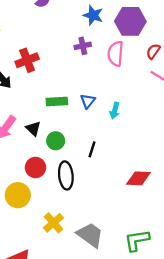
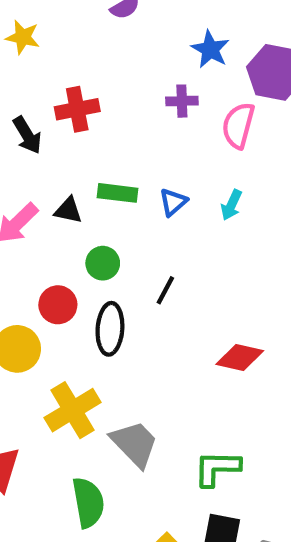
cyan arrow: (115, 111) -> (231, 205), moved
black triangle: (33, 129) -> (68, 210), moved, turned -42
yellow cross: (53, 223) -> (73, 410), size x1.4

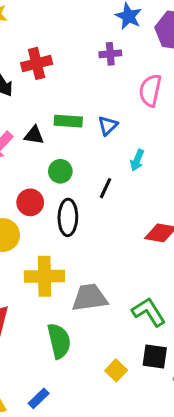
pink semicircle: (238, 125) -> (150, 90), moved
cyan arrow: (231, 205) -> (137, 160), moved
yellow cross: (73, 410) -> (44, 276), turned 33
gray trapezoid: (135, 444) -> (90, 298), turned -51
green L-shape: (217, 468) -> (149, 312), turned 60

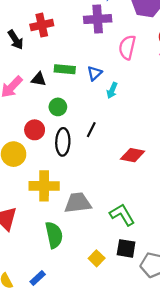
purple cross: (110, 54) -> (98, 19), size x1.6
cyan arrow: (137, 160) -> (112, 90), moved
black line: (106, 188) -> (91, 130), moved

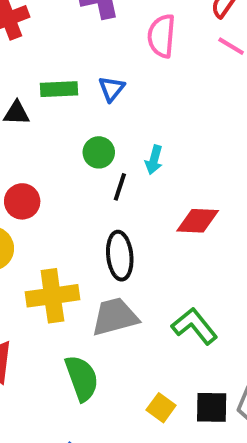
cyan arrow: (112, 90) -> (154, 160), moved
green circle: (58, 107) -> (99, 152), moved
black ellipse: (63, 142) -> (120, 256), moved
black square: (126, 248) -> (212, 407), moved

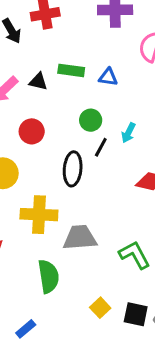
blue triangle: (111, 89) -> (108, 77), turned 48
red circle: (22, 201) -> (32, 131), moved
black ellipse: (120, 256) -> (73, 169), moved

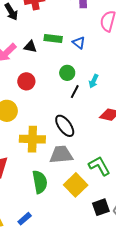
blue triangle: (108, 77) -> (79, 43), turned 32
black ellipse: (73, 169) -> (65, 126), moved, turned -40
yellow square: (100, 308) -> (76, 185), moved, size x1.6
black square: (136, 314) -> (101, 207), turned -30

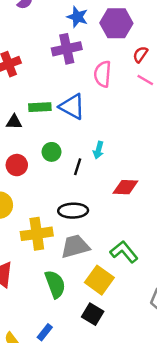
blue triangle: (79, 43) -> (72, 107), size x1.6
green circle: (67, 73) -> (52, 152), moved
black ellipse: (65, 126) -> (73, 211), turned -45
black square: (101, 207) -> (93, 314), moved, turned -30

